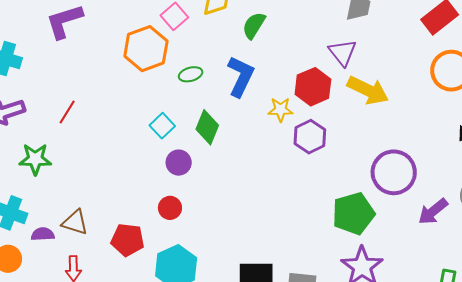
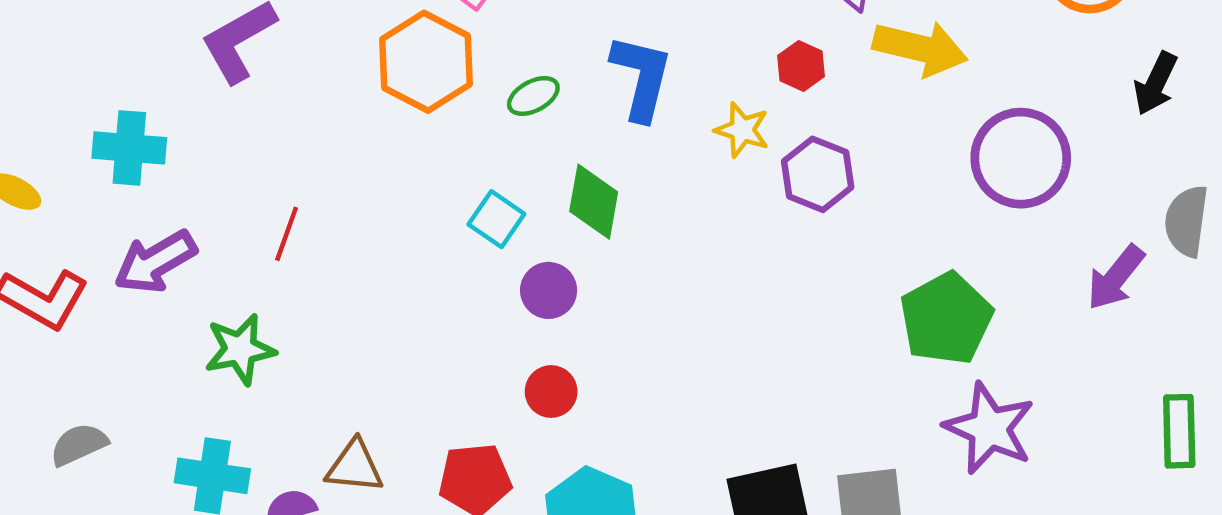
red hexagon: (313, 87) -> (801, 66), size x0.6
yellow star: (280, 110) -> (742, 130), turned 30
purple circle: (394, 172) -> (1021, 158), moved

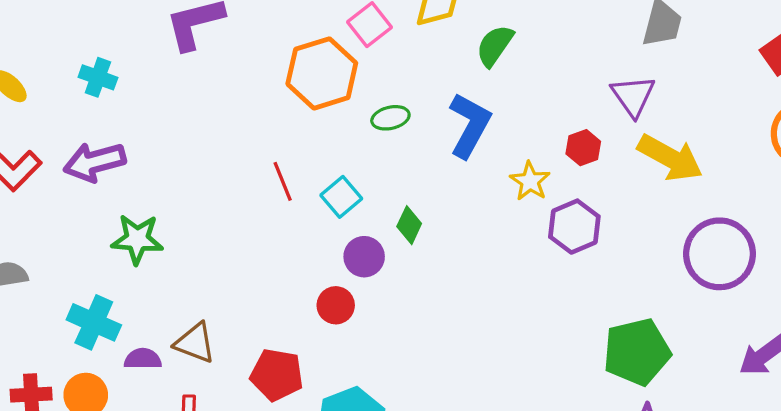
cyan cross: (129, 148) -> (98, 77), size x0.7
green diamond: (594, 202) -> (409, 225), moved, size x0.7
red line: (287, 234) -> (283, 181), moved, turned -57
red circle: (551, 392) -> (336, 305), moved

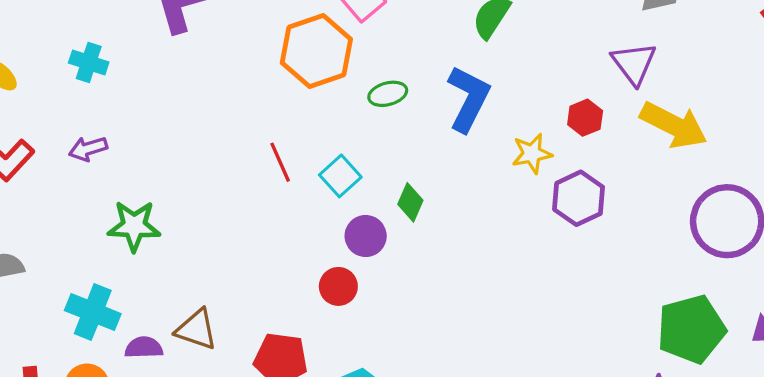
purple arrow: (95, 162) -> (88, 149), size x0.6
yellow star: (530, 181) -> (532, 154), turned 30
green pentagon: (637, 352) -> (691, 329), moved

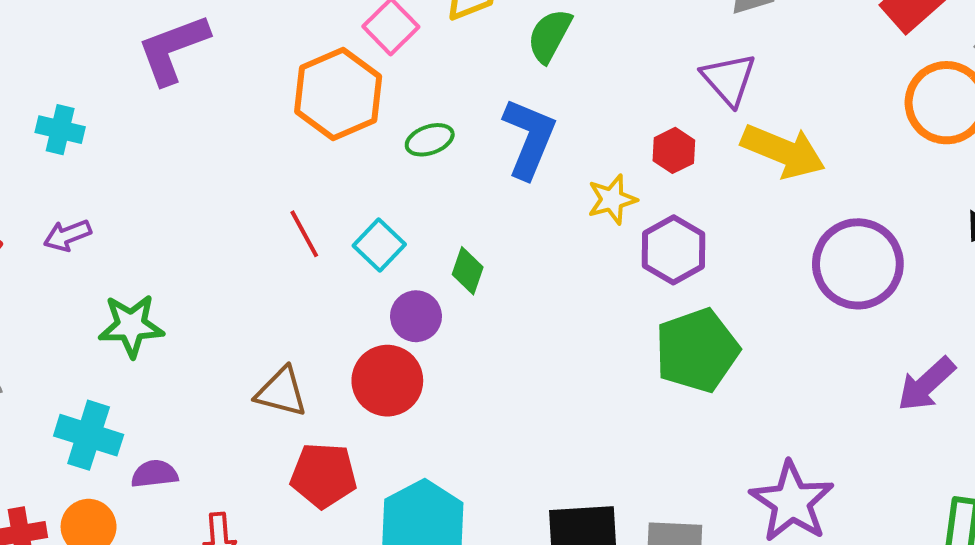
red circle: (338, 286) -> (387, 381), size x1.5
brown triangle: (196, 329) -> (281, 392), moved
green pentagon: (691, 329) -> (697, 350), moved

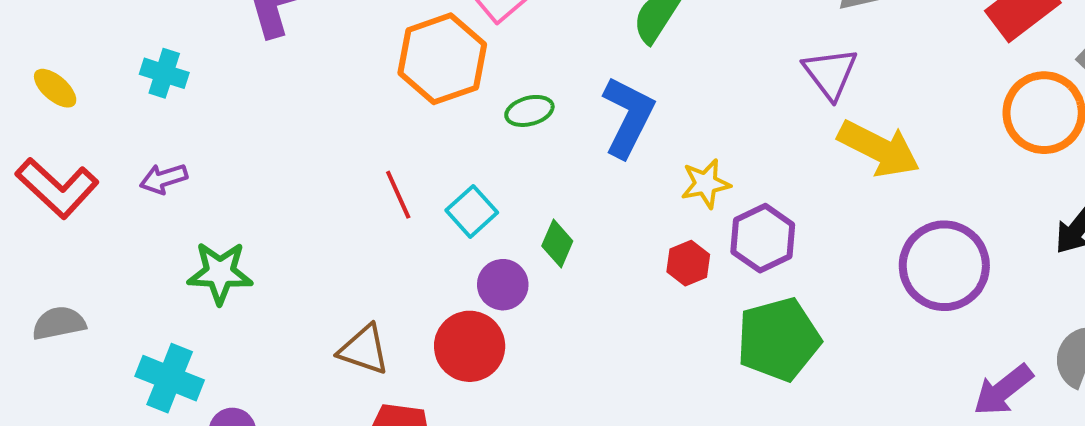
red hexagon: (674, 150) -> (688, 263), moved

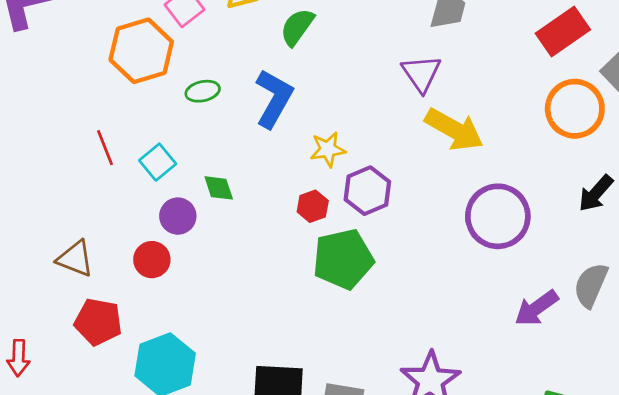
green diamond: (557, 243) -> (219, 188), turned -44
green pentagon: (779, 339) -> (343, 259), moved
red circle: (470, 346) -> (152, 260), size x0.7

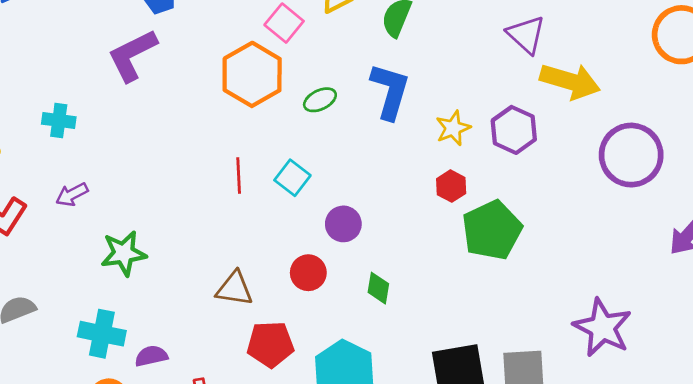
red line: (105, 148) -> (239, 175), turned 32
green diamond: (219, 188) -> (378, 288), moved, turned 40
purple hexagon: (367, 191) -> (514, 130), moved
purple circle: (178, 216) -> (343, 224), moved

